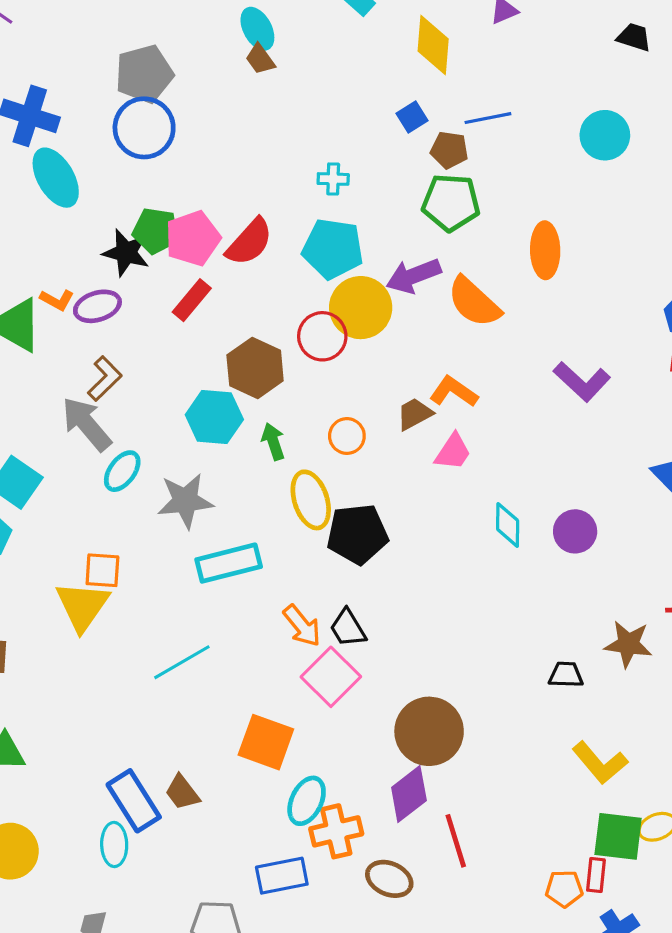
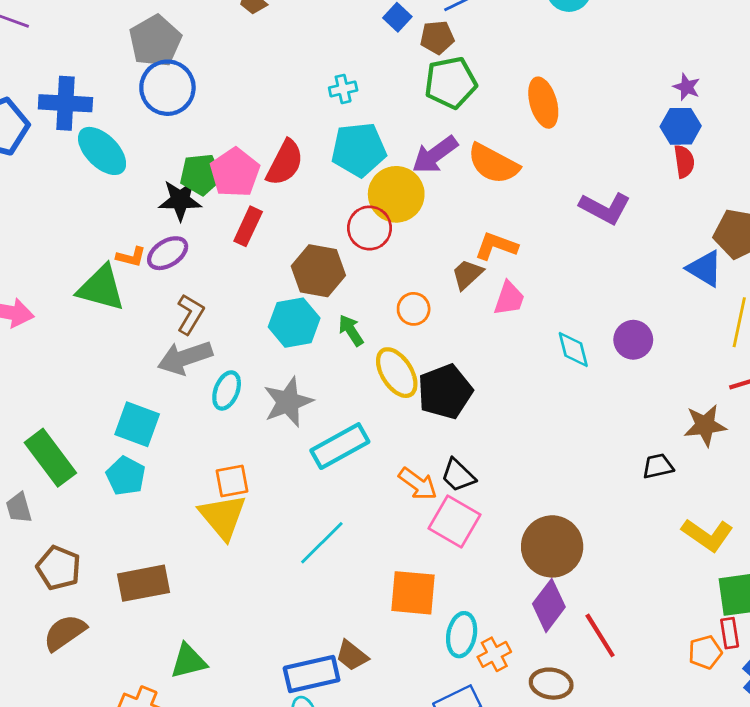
gray arrow: (87, 424) -> (185, 358), turned -54
blue rectangle: (134, 801) -> (312, 674), turned -56
orange cross: (336, 831) -> (494, 654), size x0.7

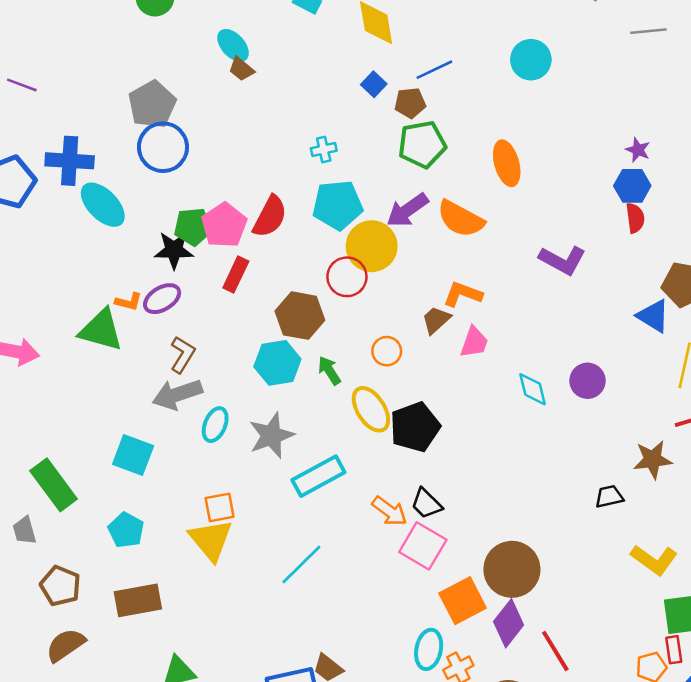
cyan pentagon: (126, 476) -> (126, 530), moved
orange square: (413, 593) -> (463, 601), moved, turned -33

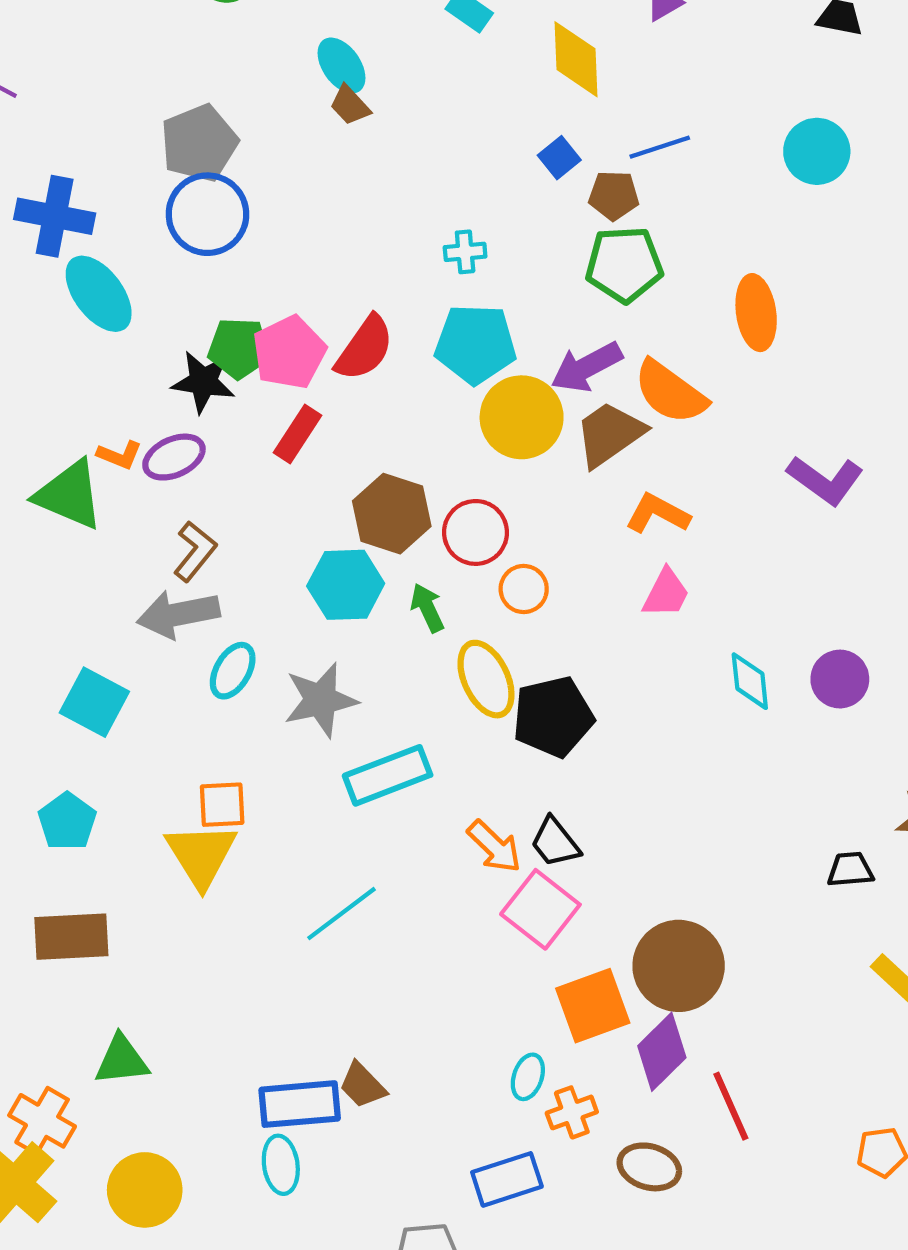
red circle: (347, 277) -> (476, 532), moved
brown trapezoid: (436, 320) -> (610, 434), moved, size x1.5
cyan ellipse: (429, 649) -> (528, 1077), size x0.7

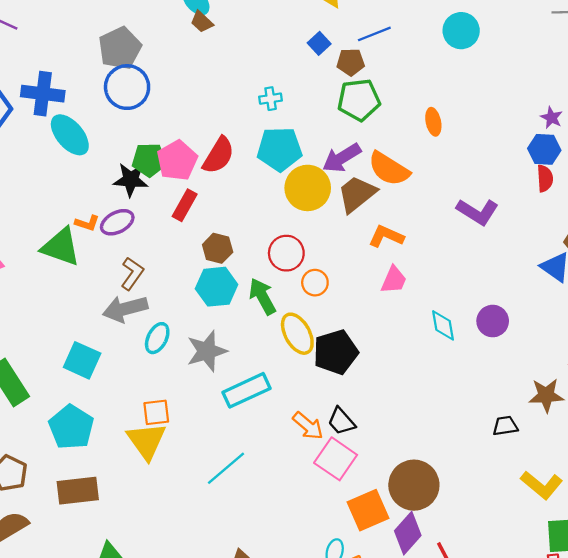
orange ellipse: (756, 313) -> (433, 122), size x0.7
brown hexagon: (392, 514) -> (218, 248), moved, size x0.7
green arrow: (427, 608) -> (262, 296), size x1.4
cyan pentagon: (67, 821) -> (71, 427), size x1.4

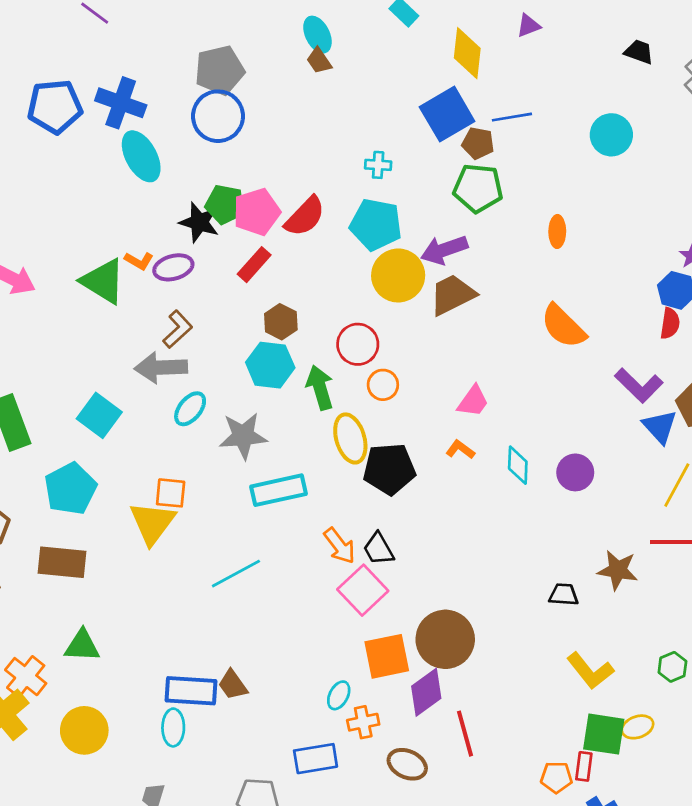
blue square: (319, 43) -> (447, 114), size x2.0
orange semicircle: (389, 169) -> (563, 326), moved
purple L-shape: (477, 212) -> (639, 385), moved
orange L-shape: (386, 236) -> (460, 450), moved, size x0.7

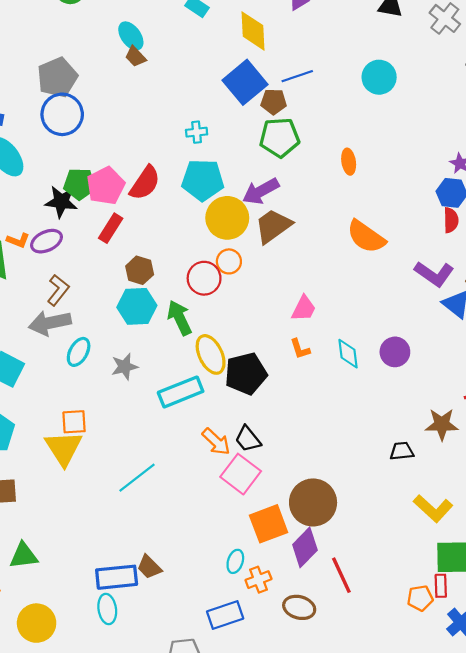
orange circle: (383, 385) -> (229, 261), moved
gray star: (243, 436) -> (125, 367), size x0.7
orange L-shape: (460, 450) -> (300, 349), turned -135
cyan rectangle: (279, 490) -> (181, 392), moved

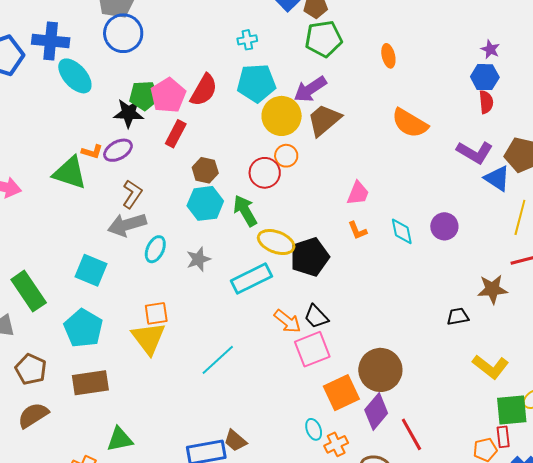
yellow ellipse: (211, 354) -> (276, 242), turned -39
pink square: (241, 474) -> (312, 349), turned 36
cyan ellipse: (235, 561) -> (314, 429), turned -35

